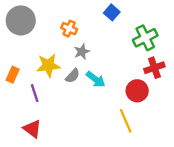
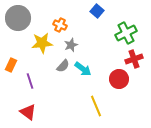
yellow star: (48, 65) -> (42, 43), moved
yellow line: (126, 121) -> (96, 106), moved

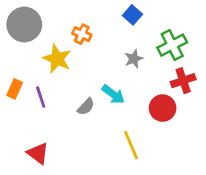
yellow star: (42, 43) -> (57, 59), turned 30
gray star: (71, 45) -> (134, 59), moved
gray semicircle: (63, 66) -> (86, 107), moved
purple line: (30, 81) -> (41, 97), moved

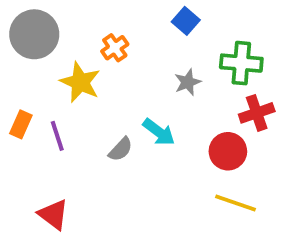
orange cross: (82, 34) -> (115, 48), turned 30
green cross: (172, 45) -> (241, 63), turned 32
yellow line: (131, 145) -> (236, 203), moved, turned -48

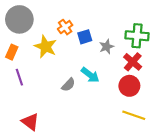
blue square: (186, 21) -> (85, 37), moved, turned 32
red cross: (257, 113) -> (133, 62), moved, turned -30
orange rectangle: (21, 124) -> (12, 52), moved
purple line: (57, 136) -> (19, 77), moved

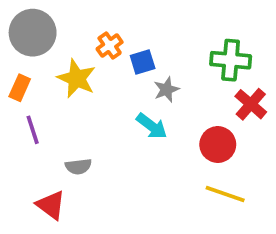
gray star: (107, 47) -> (166, 89), moved
red cross: (133, 62) -> (251, 104), moved
gray semicircle: (68, 85) -> (78, 167), moved, turned 40

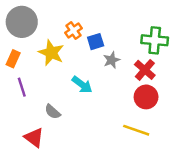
red cross: (251, 104) -> (145, 70), moved
cyan arrow: (152, 126) -> (82, 85), moved
gray semicircle: (78, 167) -> (53, 112), turned 49
yellow line: (225, 194) -> (136, 130), moved

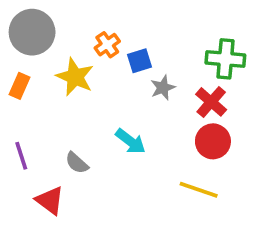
cyan arrow: (82, 85) -> (131, 141), moved
purple line: (22, 87) -> (21, 156), moved

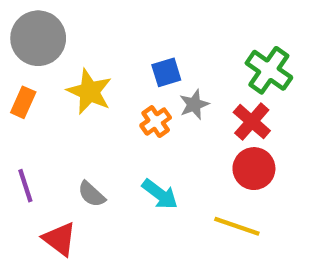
orange cross: (107, 45) -> (156, 122), moved
green cross: (225, 59) -> (269, 70), turned 30
cyan arrow: (131, 141) -> (160, 194), moved

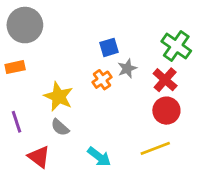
yellow star: (89, 92) -> (59, 97), moved
orange rectangle: (23, 102) -> (15, 67), turned 54
cyan arrow: (160, 194) -> (99, 157), moved
yellow line: (237, 226) -> (155, 148), turned -40

